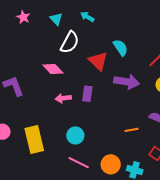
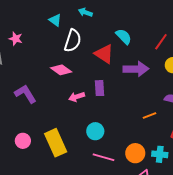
pink star: (23, 17) -> (16, 39), moved

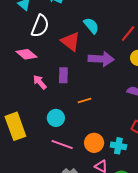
pink arrow: (77, 97) -> (40, 82), turned 63
orange line: (149, 115) -> (85, 100), moved

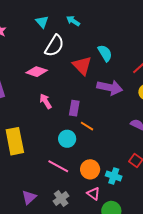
pink diamond: (26, 54) -> (37, 72), turned -30
purple rectangle: (63, 75) -> (74, 108), moved
orange line: (85, 100) -> (87, 126), turned 40
cyan circle: (56, 118) -> (67, 139), moved

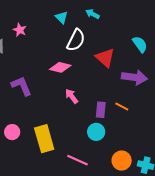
cyan semicircle: (105, 53) -> (140, 44), moved
purple rectangle: (74, 108) -> (101, 110), moved
orange line: (87, 126) -> (122, 107), moved
pink line: (58, 166) -> (78, 160), moved

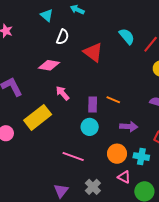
white semicircle: (76, 40) -> (63, 37), size x0.7
purple arrow: (134, 77) -> (129, 127), moved, size x0.7
yellow rectangle: (44, 139) -> (38, 117), moved, turned 72

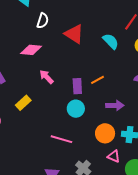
cyan semicircle: (127, 36) -> (111, 41), moved
orange line: (113, 100) -> (98, 80), turned -48
yellow rectangle: (38, 117) -> (23, 103), size x0.6

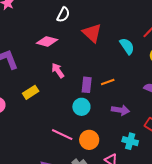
orange circle: (105, 133) -> (89, 140), moved

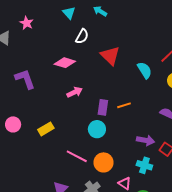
pink arrow: (58, 71) -> (75, 92), turned 98
yellow rectangle: (31, 92) -> (46, 129), moved
purple arrow: (120, 110) -> (146, 140), moved

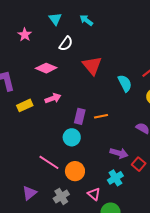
pink star: (27, 23) -> (25, 35), moved
yellow rectangle: (46, 129) -> (25, 105), moved
cyan cross: (144, 165) -> (115, 178), turned 35

